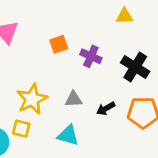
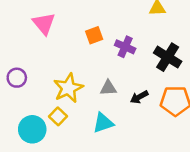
yellow square: (21, 129) -> (58, 116), turned 30
cyan triangle: (68, 135) -> (103, 123), turned -35

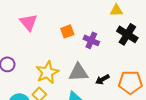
black cross: (168, 57) -> (127, 34), moved
gray triangle: (108, 88) -> (78, 72), size x1.5

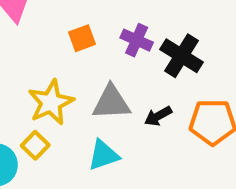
orange square: (67, 31) -> (82, 38), moved
black cross: (127, 34) -> (181, 56), moved

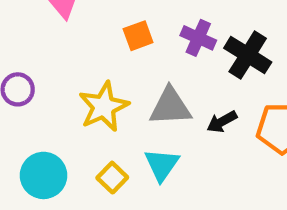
yellow square: (35, 145) -> (112, 178), moved
cyan triangle: (103, 155) -> (162, 165), turned -36

